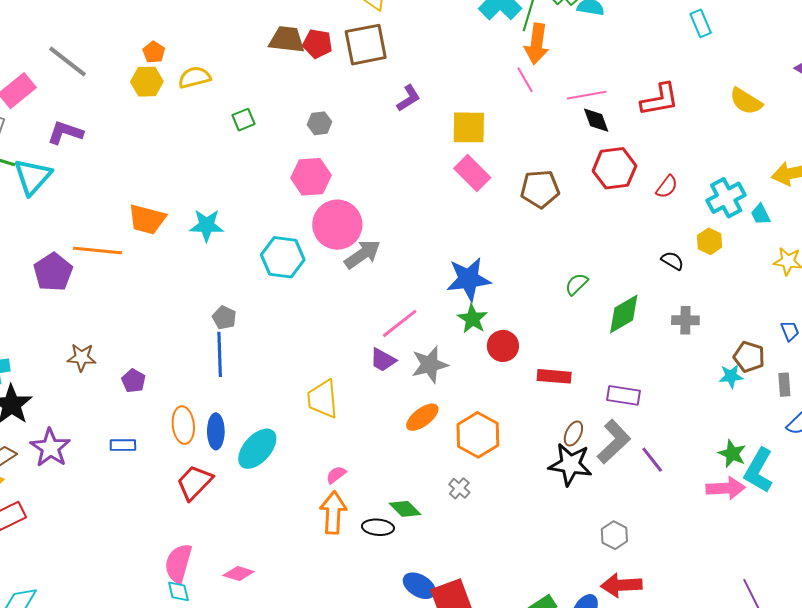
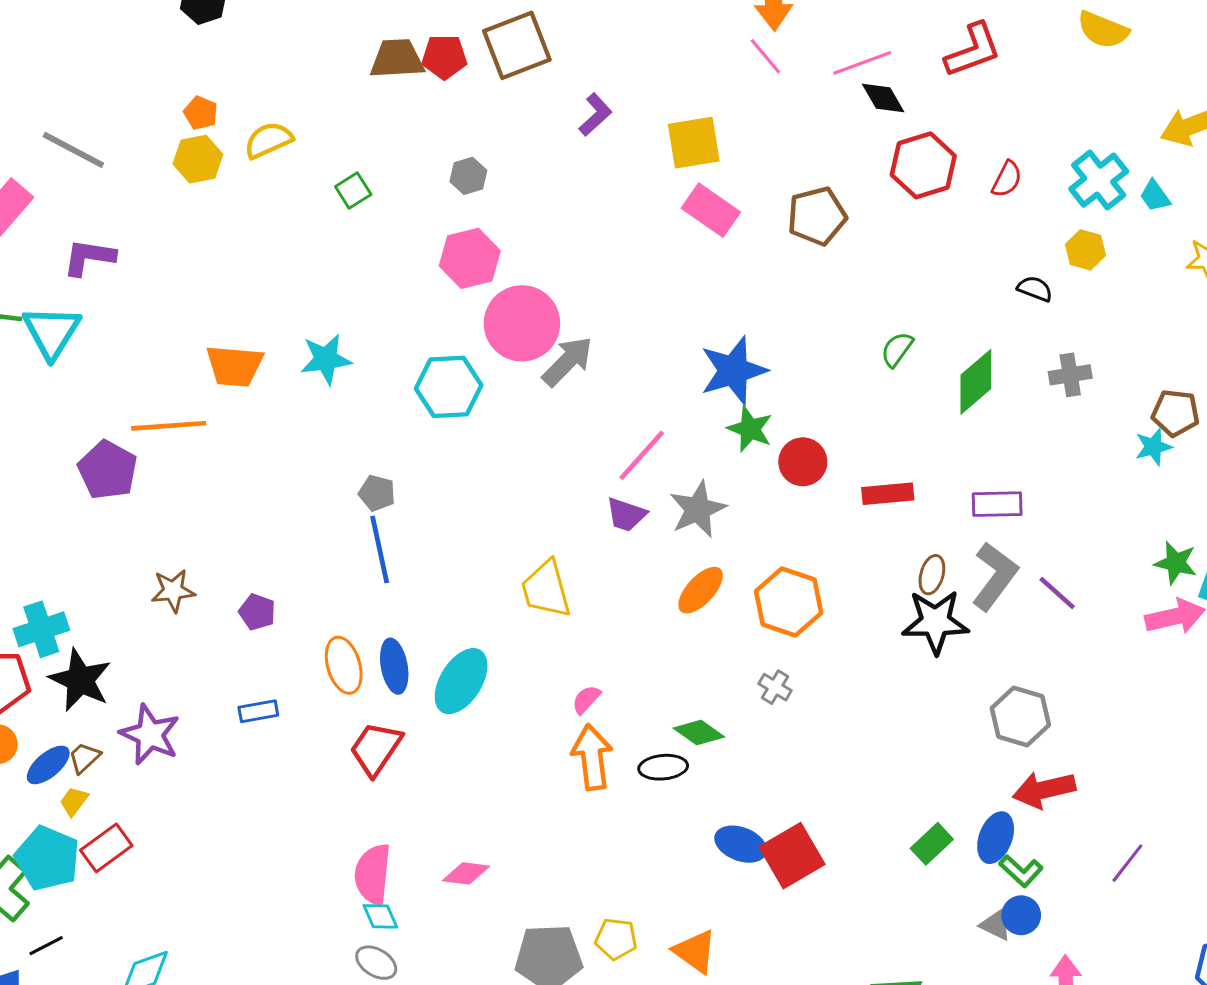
gray hexagon: (614, 535) -> (1020, 717), size x1.4

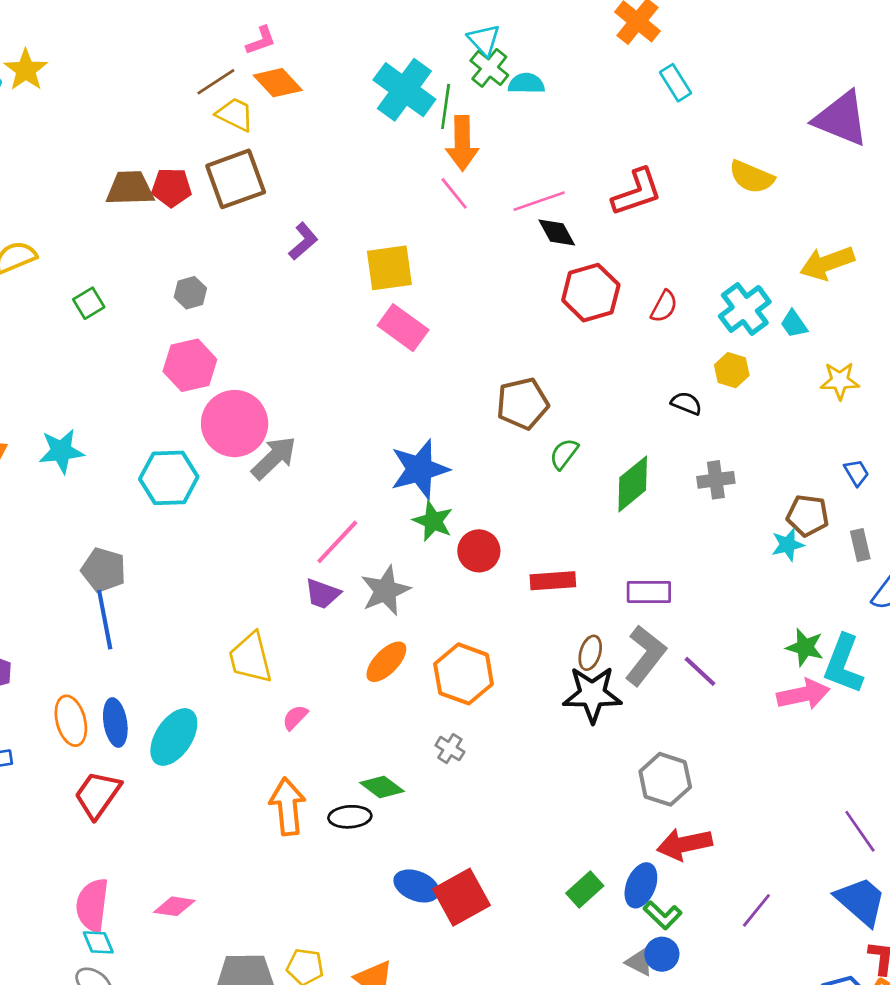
brown pentagon: (817, 216) -> (522, 404), moved
gray pentagon: (377, 493) -> (104, 570), size x1.4
pink semicircle: (586, 699) -> (295, 717), moved

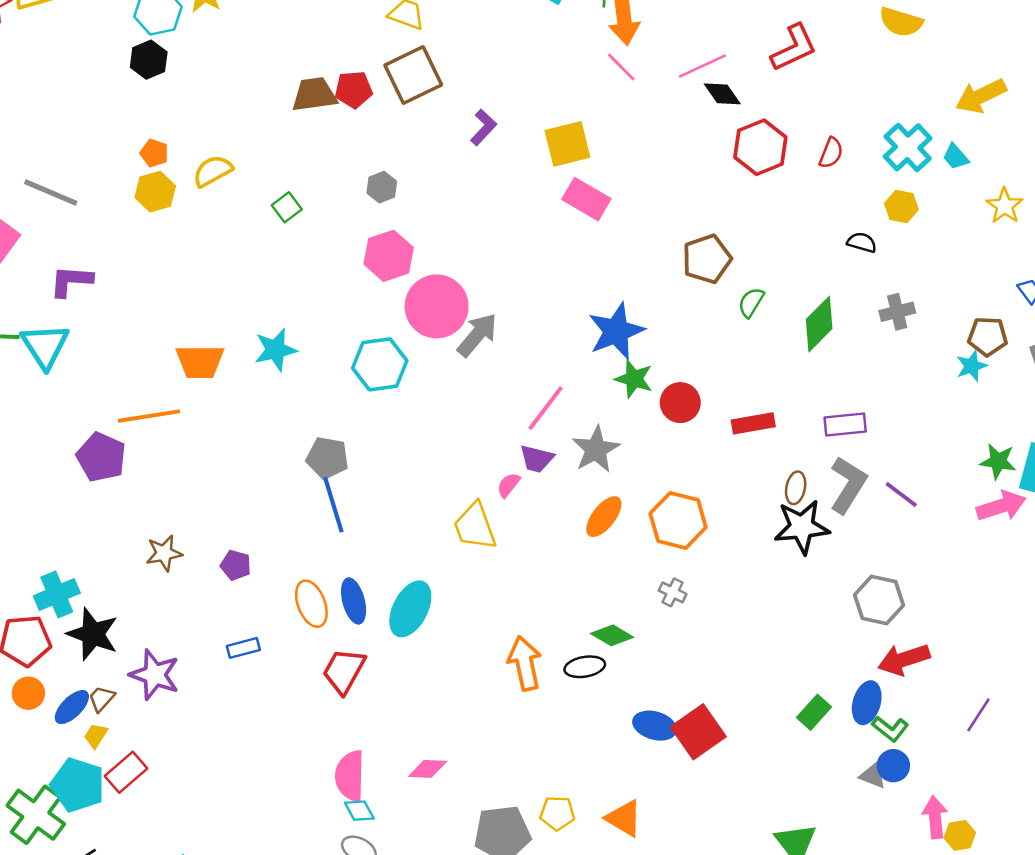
yellow star: (840, 381) -> (1005, 206), turned -30
pink semicircle: (295, 717) -> (508, 485), moved

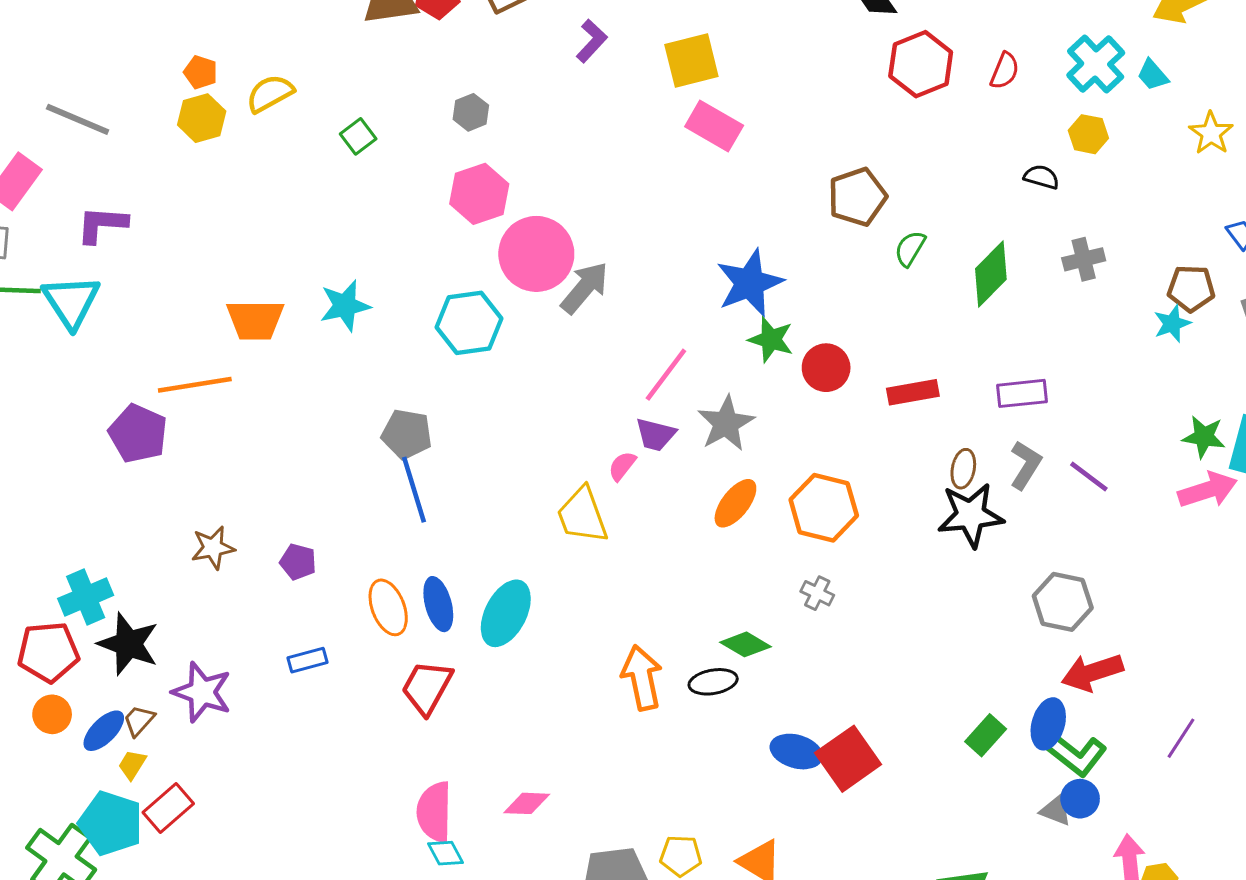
gray L-shape: (848, 485) -> (1026, 465), size x0.7
green L-shape: (890, 729) -> (1076, 755), size x1.4

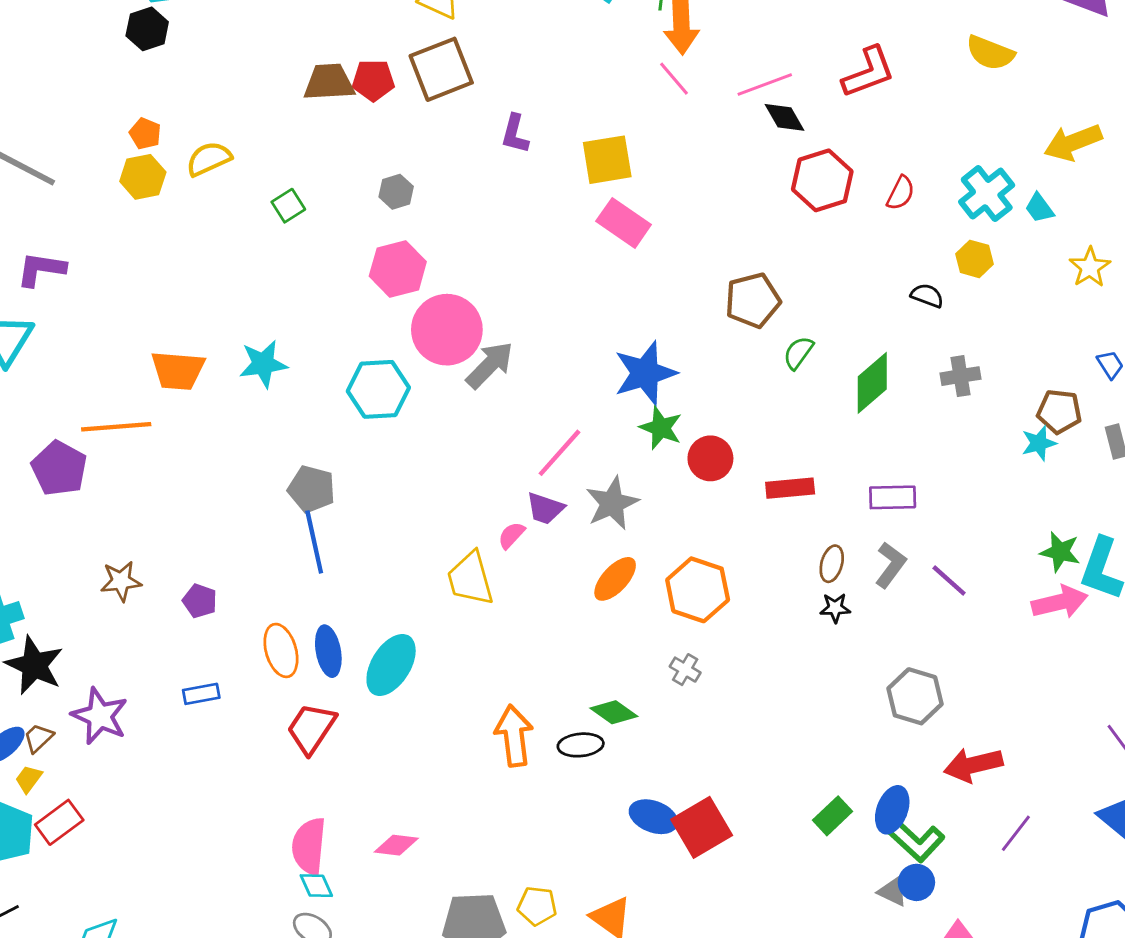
purple L-shape: (592, 41) -> (515, 134), turned 147
black star: (971, 515) -> (835, 608), size x0.5
red arrow: (1092, 672) -> (973, 765), moved

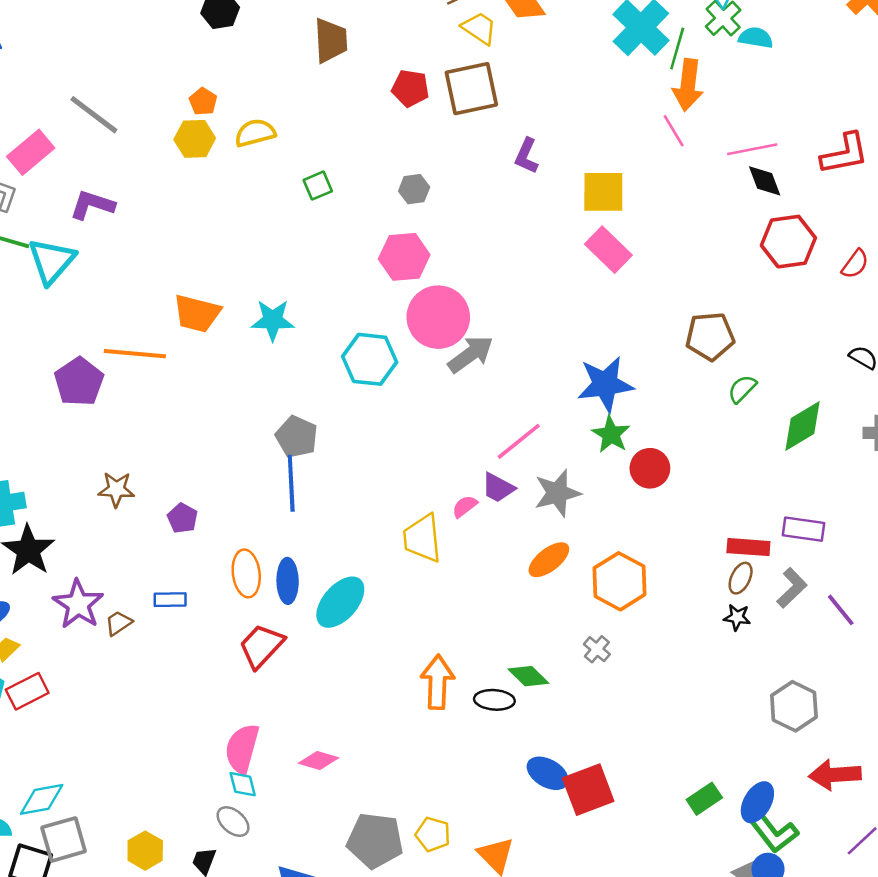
brown trapezoid: (329, 82) -> (331, 40), moved, turned 81
red rectangle: (790, 488) -> (748, 547), moved
brown trapezoid: (38, 738) -> (118, 623), moved

